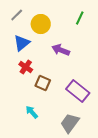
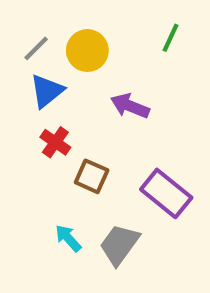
gray line: (17, 15) -> (36, 48), moved
gray trapezoid: (70, 123) -> (119, 245), moved

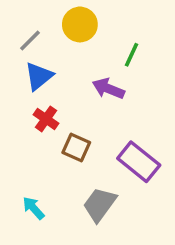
green line: (171, 38) -> (132, 55), moved
yellow circle: (87, 51) -> (80, 24), moved
cyan arrow: (68, 238) -> (34, 208), moved

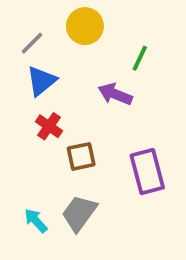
brown square: (76, 147) -> (81, 156), turned -36
purple rectangle: (139, 162) -> (147, 172), turned 36
gray trapezoid: (99, 204) -> (79, 213), moved

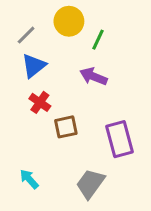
green line: (140, 58) -> (98, 40), moved
gray trapezoid: (79, 213) -> (90, 184), moved

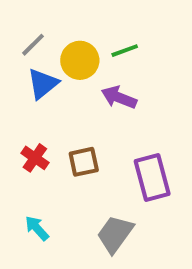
yellow circle: (69, 21) -> (80, 60), moved
green line: (98, 40) -> (125, 51), turned 45
red cross: (40, 102) -> (35, 158), moved

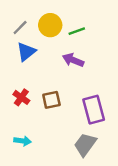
yellow circle: (80, 60) -> (50, 25), moved
cyan arrow: (37, 228) -> (22, 141), turned 140
gray trapezoid: (115, 234) -> (85, 144), moved

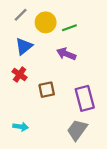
gray line: (20, 28) -> (21, 15), moved
red cross: (21, 97) -> (20, 74), moved

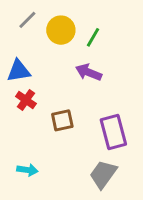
green line: (69, 28) -> (93, 37), turned -40
blue triangle: (24, 46) -> (19, 71), moved, turned 30

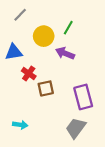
yellow circle: (61, 30) -> (44, 36), moved
red cross: (26, 100) -> (29, 74), moved

